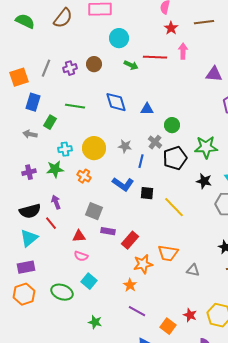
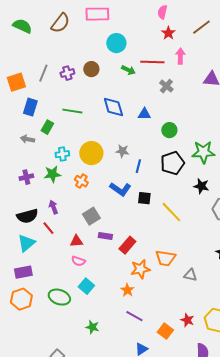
brown line: (204, 22) -> (201, 27), turned -30
gray cross: (155, 142) -> (166, 86), moved
gray square: (94, 211) -> (91, 216), turned 36

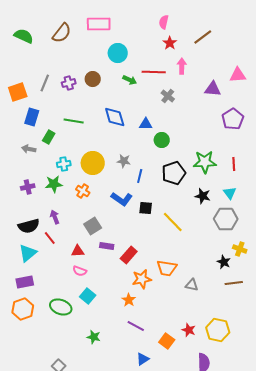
green circle: (169, 130) -> (162, 140), moved

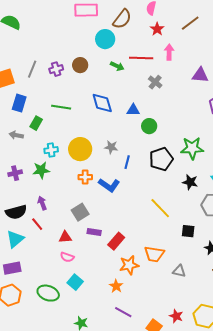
brown semicircle: (62, 33) -> (122, 19), moved
orange cross: (83, 191) -> (85, 177), moved, turned -32
black square: (146, 208) -> (188, 231), moved

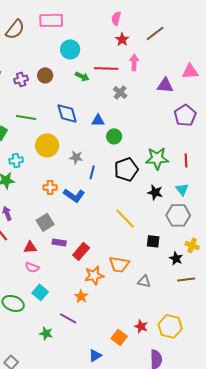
brown semicircle: (122, 19) -> (15, 29), moved
yellow circle: (80, 149) -> (47, 145), moved
purple line: (123, 312) -> (68, 318), moved

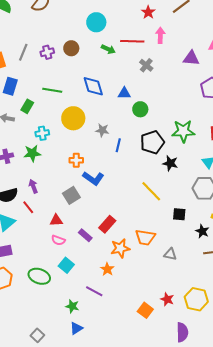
black star: (155, 192) -> (170, 163), moved
blue L-shape: (74, 195) -> (93, 178), moved
purple rectangle: (59, 242) -> (85, 235), moved, turned 32
blue triangle: (95, 355) -> (76, 328), moved

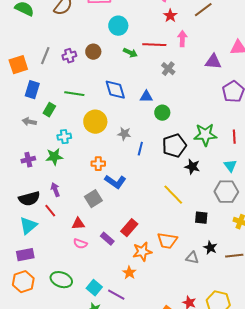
black star: (202, 231) -> (210, 248), moved
cyan square: (66, 265) -> (94, 288), moved

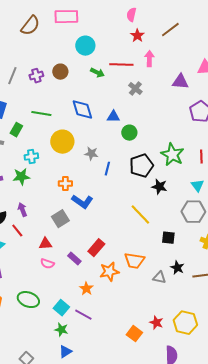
green star: (205, 135) -> (172, 155), turned 30
orange star: (129, 273) -> (86, 289), moved

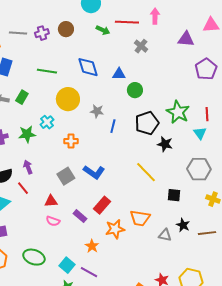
gray line: (12, 76) -> (18, 33), turned 72
green rectangle: (16, 130) -> (22, 97), moved
cyan cross: (31, 157) -> (47, 122), moved, turned -32
cyan triangle: (197, 186) -> (200, 133), moved
blue L-shape: (82, 202) -> (94, 172), moved

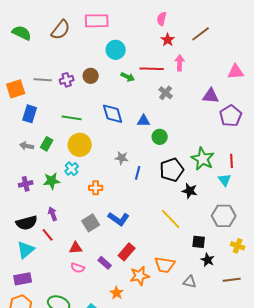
purple triangle: (186, 39) -> (211, 96), moved
yellow circle: (68, 99) -> (80, 145), moved
black star: (183, 225) -> (208, 260), moved

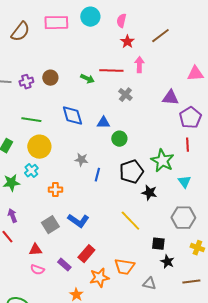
cyan circle: (116, 50) -> (90, 17), moved
red line: (232, 161) -> (187, 145), moved

